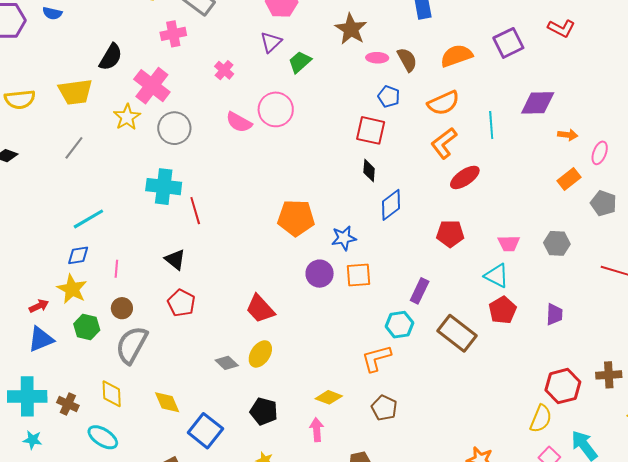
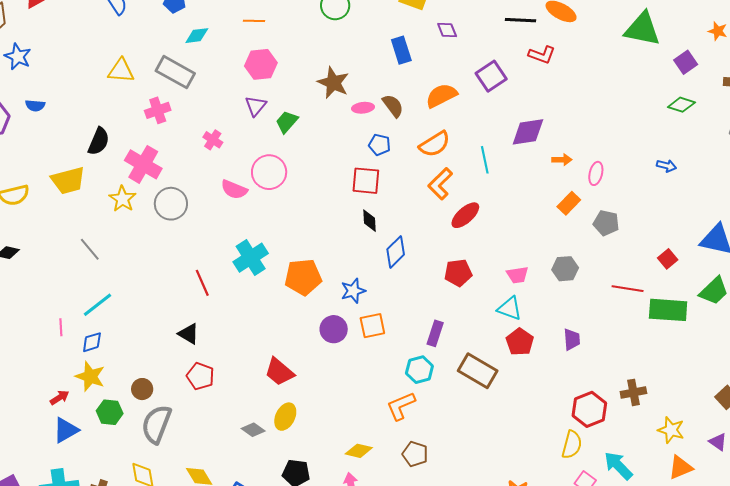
gray line: (74, 148) -> (90, 249), moved, turned -70
cyan cross: (164, 187) -> (251, 258), moved, turned -32
pink line: (116, 269) -> (61, 327), moved

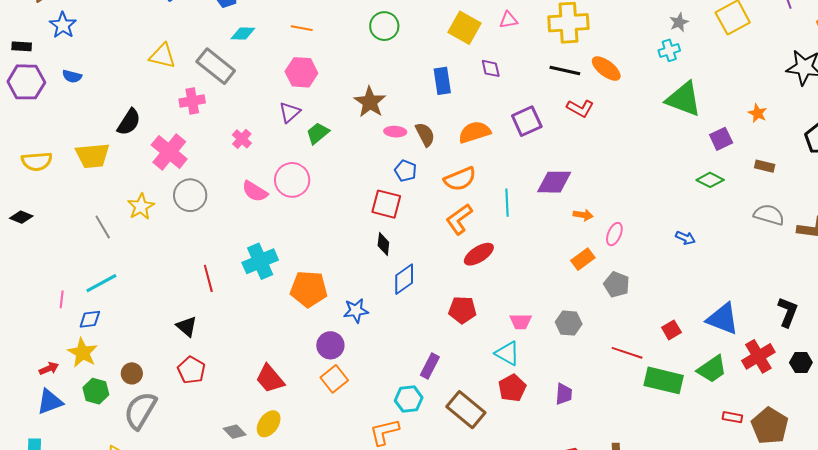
yellow star: (123, 199) -> (141, 207), moved
orange square: (372, 326) -> (334, 379), moved, turned -36

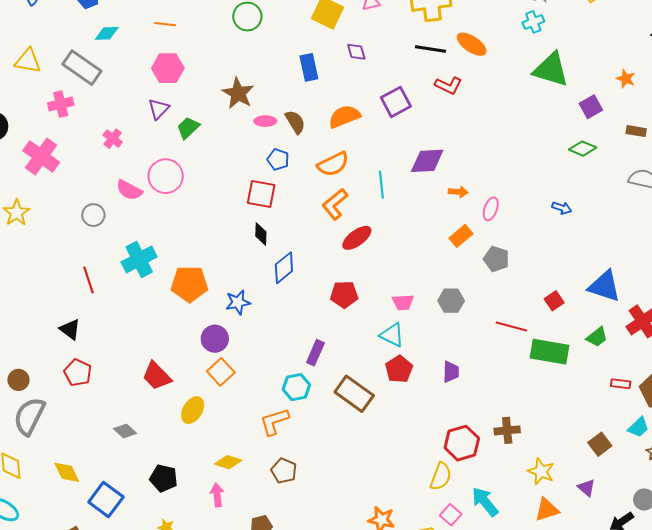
gray circle: (190, 195) -> (93, 215), moved, size x0.7
green trapezoid: (712, 369) -> (597, 337), size x0.7
yellow ellipse: (269, 424) -> (193, 410), moved

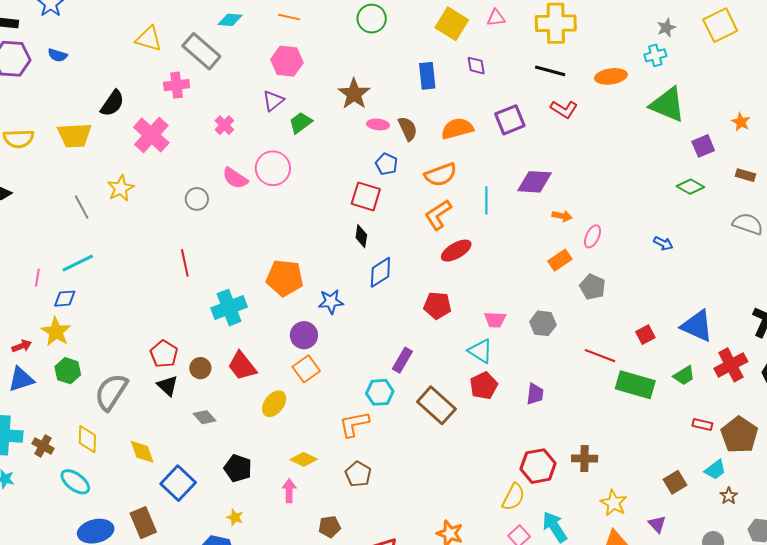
orange ellipse: (472, 44) -> (611, 76), moved, turned -48
cyan cross: (139, 259) -> (229, 308), moved
black triangle: (70, 329) -> (168, 386), moved
brown circle: (18, 380) -> (200, 368), moved

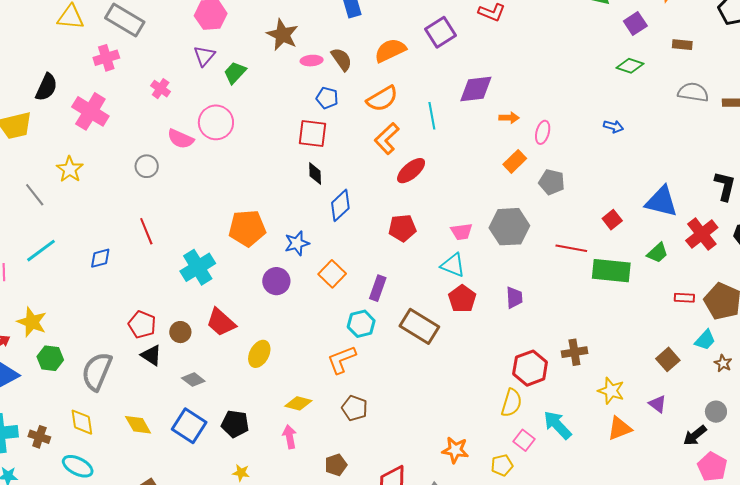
blue diamond: (65, 299) -> (100, 258), moved
gray hexagon: (543, 323) -> (509, 227), size x1.5
orange square: (306, 369) -> (332, 274), moved
blue square: (178, 483) -> (189, 426), moved

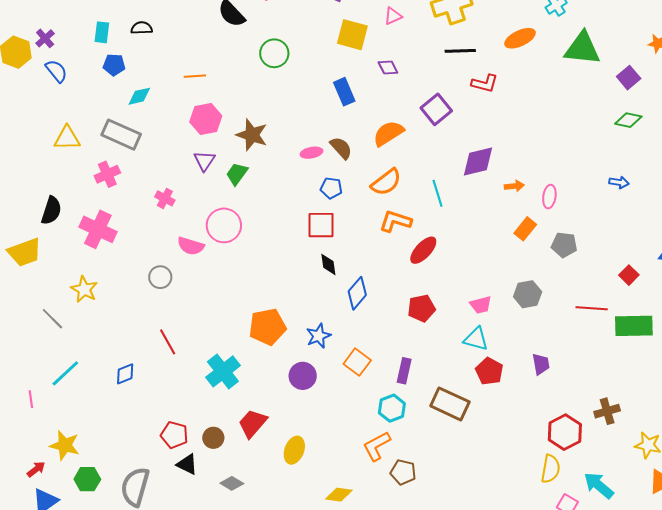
brown star: (282, 35) -> (252, 135), moved
orange L-shape: (387, 139) -> (395, 221), turned 68
gray hexagon: (509, 227) -> (528, 294), size x0.7
red trapezoid: (221, 322) -> (253, 423), turned 96
brown pentagon: (355, 408) -> (403, 472), moved

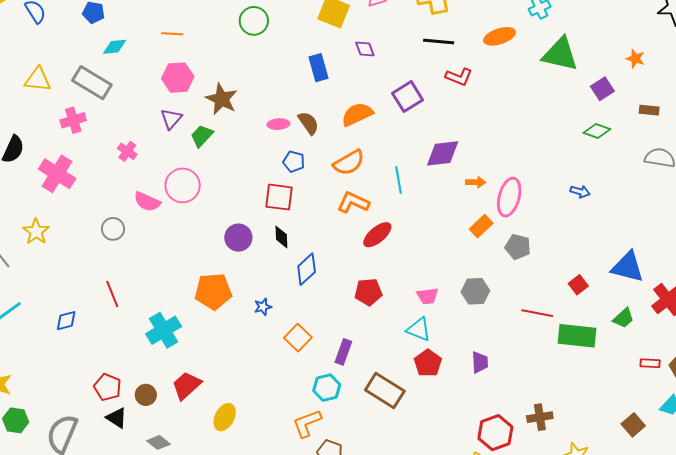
pink ellipse: (549, 197) -> (509, 197), size x1.6
blue star: (319, 336) -> (263, 307), size x0.7
purple circle: (303, 376) -> (238, 238), moved

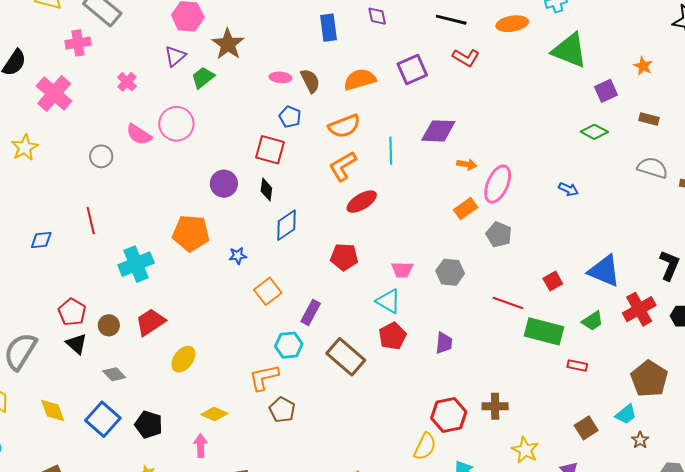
orange L-shape: (353, 203) -> (343, 166), turned -64
red rectangle: (650, 363) -> (577, 365), moved

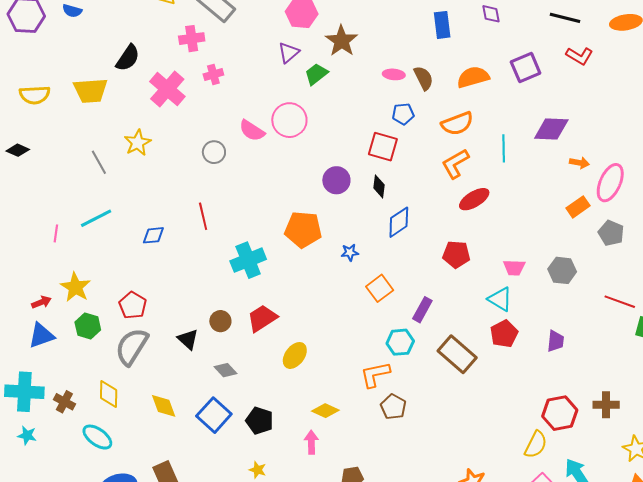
pink cross: (127, 82) -> (213, 74), moved, turned 30
blue pentagon: (290, 117) -> (403, 114), turned -30
red pentagon: (72, 312) -> (133, 305), moved

